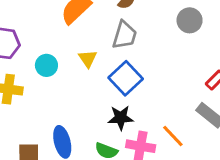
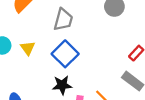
yellow triangle: (88, 59) -> (28, 48), moved

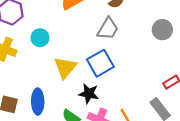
yellow triangle: (28, 48) -> (65, 68), moved, size x1.5

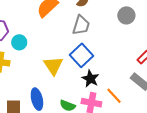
cyan circle: (40, 38) -> (19, 42), moved
black star: (89, 94) -> (90, 79), moved, turned 30

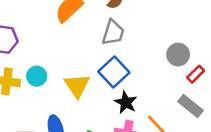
gray circle: (126, 15) -> (178, 55), moved
cyan circle: (19, 42) -> (37, 76), moved

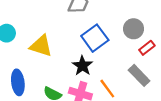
blue square: (114, 72) -> (95, 38), moved
yellow triangle: (77, 86) -> (41, 46), turned -45

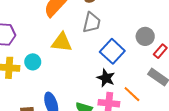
yellow triangle: (41, 46) -> (62, 42), moved

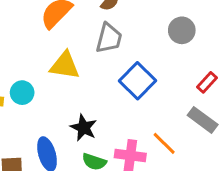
gray circle: (145, 36) -> (182, 30), moved
black star: (106, 78) -> (84, 128), moved

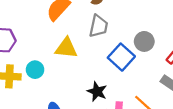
gray circle: (182, 30) -> (144, 41), moved
black star: (84, 128) -> (97, 92), moved

